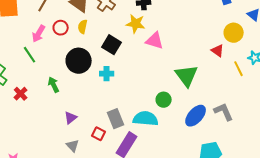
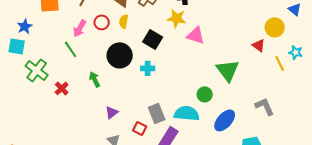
blue ellipse: (196, 116) -> (225, 120), moved

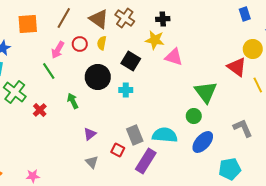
red triangle: (259, 45) -> (237, 67), size x1.5
green circle: (205, 94) -> (194, 116), moved

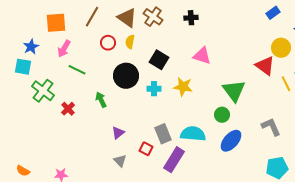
blue rectangle: (245, 14) -> (273, 13), turned 72
yellow star: (155, 40) -> (183, 87), moved
pink arrow: (58, 50) -> (64, 49), moved
green line: (49, 71) -> (77, 70), turned -30
cyan pentagon: (230, 169) -> (277, 168), moved

